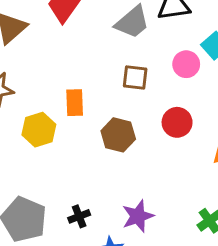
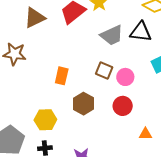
pink circle: (186, 64) -> (125, 77), moved
yellow hexagon: (39, 130) -> (45, 120), moved

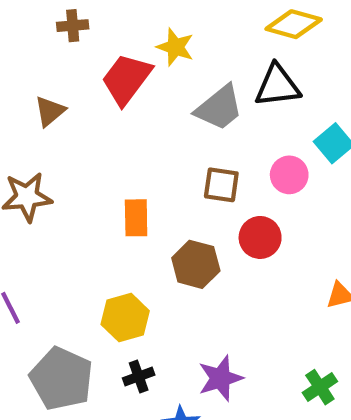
brown triangle: (35, 18) -> (50, 111), size x0.7
pink circle: (125, 77) -> (289, 175), moved
red circle: (123, 106) -> (260, 237), moved

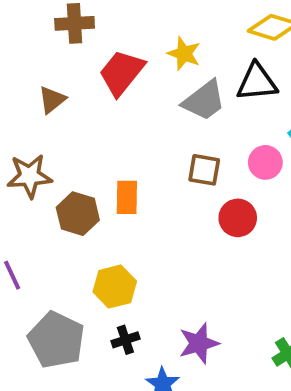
brown cross: (73, 26) -> (75, 23), size x1.4
yellow star: (175, 47) -> (184, 54), moved
brown hexagon: (196, 264) -> (78, 214), moved

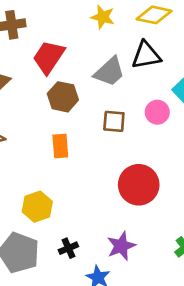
yellow star: (184, 54) -> (103, 17), moved
brown hexagon: (78, 214) -> (63, 97), moved
red circle: (238, 218) -> (139, 185), moved, size x1.5
yellow hexagon: (115, 287) -> (37, 207), moved

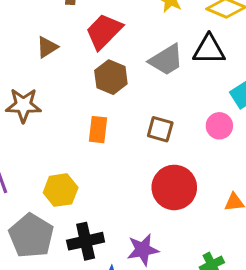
pink circle: (157, 112) -> (219, 126), moved
brown square: (114, 121) -> (160, 129), moved
black cross: (68, 248) -> (86, 241), size x1.6

